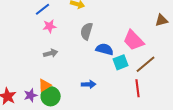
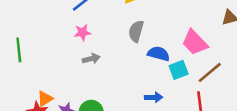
pink star: (50, 26) -> (82, 32), moved
blue arrow: (89, 84) -> (154, 97), moved
orange triangle: (45, 85) -> (45, 99), moved

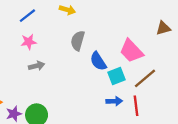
blue semicircle: (159, 54) -> (98, 61), turned -138
blue arrow: (154, 97) -> (114, 101), moved

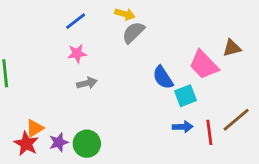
brown triangle: (163, 28) -> (232, 48), moved
gray semicircle: (78, 41) -> (133, 32), moved, turned 30
brown line: (145, 78) -> (236, 120), moved

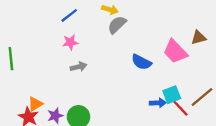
blue semicircle: (163, 77) -> (141, 62), turned -30
cyan square: (185, 96) -> (172, 95), moved
red line: (209, 132) -> (180, 107), turned -36

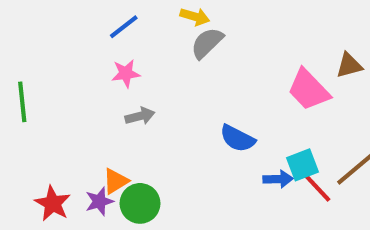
blue semicircle: (141, 62) -> (237, 138), moved
orange triangle: (35, 104) -> (116, 181), moved

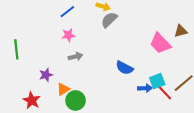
purple star: (99, 201) -> (46, 75), moved

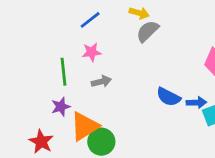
green line: (16, 49) -> (64, 72), moved
blue arrow: (145, 88) -> (196, 102), moved
orange triangle: (63, 89) -> (85, 126), size x1.6

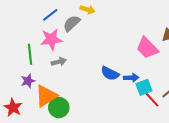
gray semicircle: (147, 31) -> (72, 23), moved
pink star: (92, 52) -> (51, 39), size x1.5

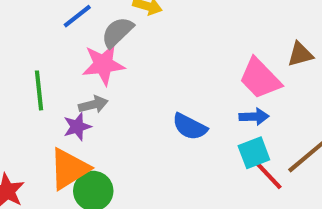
pink star: (51, 39) -> (103, 64), moved
blue arrow: (131, 78) -> (254, 117), moved
purple star: (28, 81) -> (77, 127), moved

